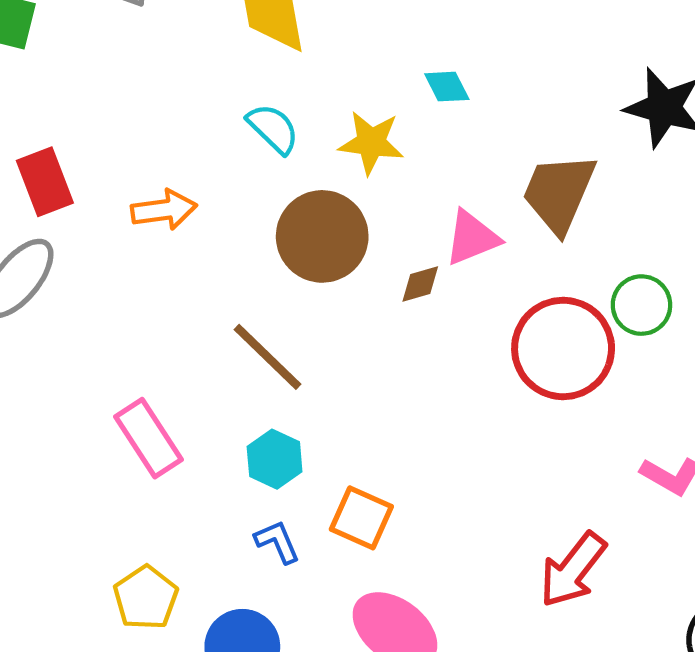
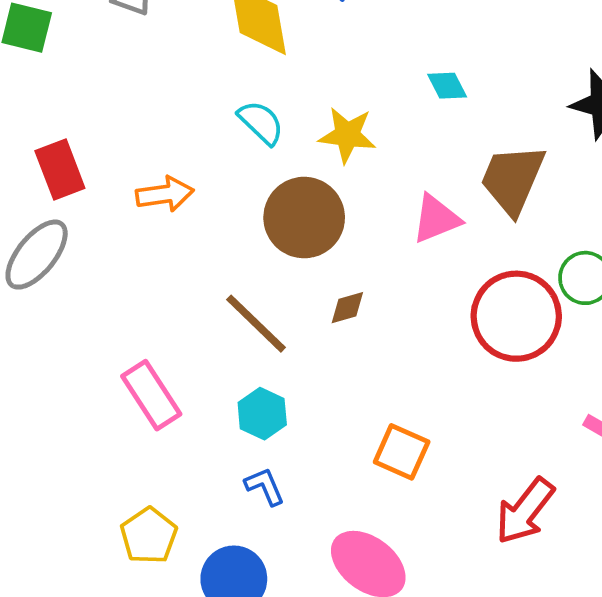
cyan diamond: (447, 87) -> (447, 86), moved
brown diamond: (420, 284) -> (347, 308), moved
orange square: (361, 518) -> (402, 452), moved

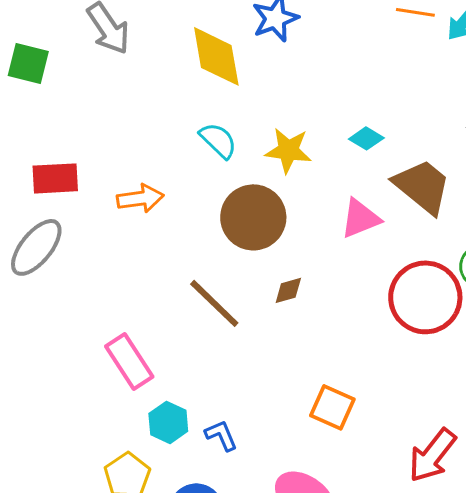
cyan diamond: (447, 86) -> (366, 138), moved, turned -32
red rectangle: (60, 169) -> (55, 178), turned -72
brown trapezoid: (513, 179) -> (422, 186), turned 106
cyan hexagon: (262, 414) -> (168, 422), moved

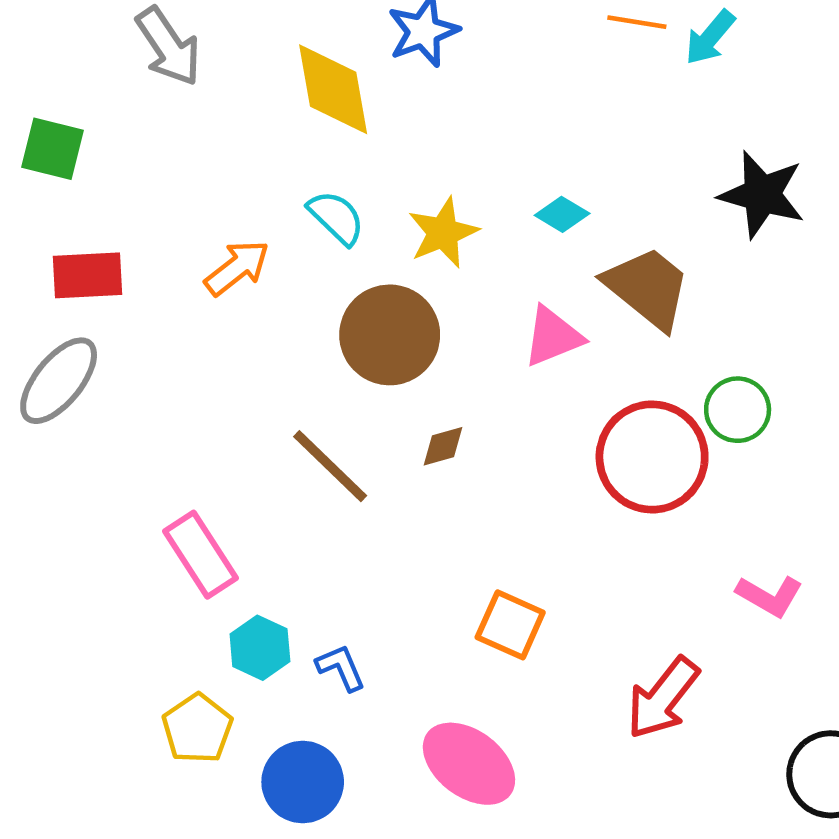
green square: (28, 63) -> (52, 149), moved
yellow star: (288, 150) -> (443, 233), turned -30
orange arrow: (140, 198) -> (237, 268), moved, turned -30

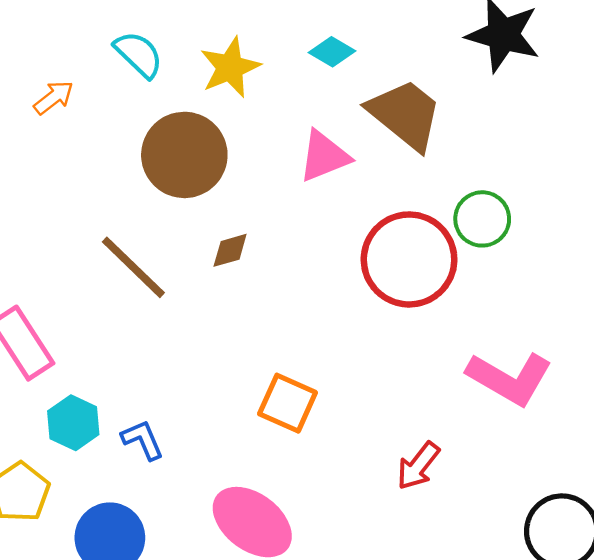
orange arrow: (237, 268) -> (54, 97), size x0.7
pink L-shape: (770, 596) -> (510, 378), size x1.5
red arrow: (663, 698) -> (418, 466), size x0.7

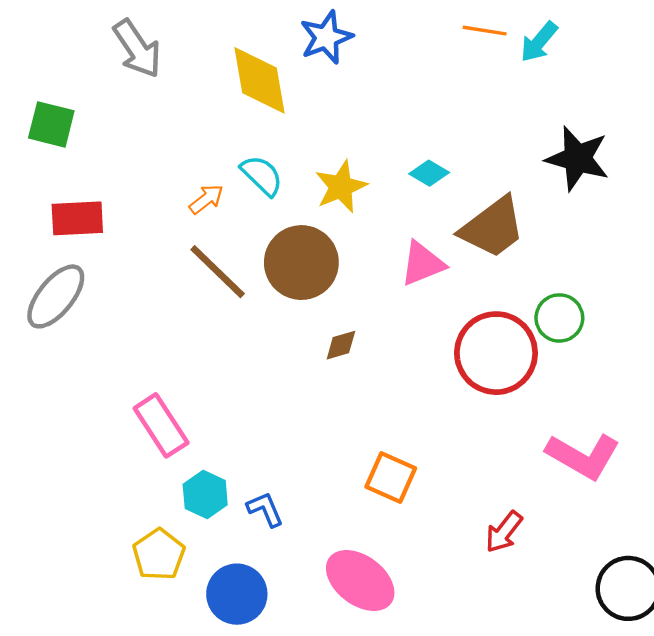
orange arrow: (54, 97) -> (206, 199), moved
brown trapezoid: (405, 114) -> (493, 227), turned 104
brown line: (133, 267) -> (218, 272), moved

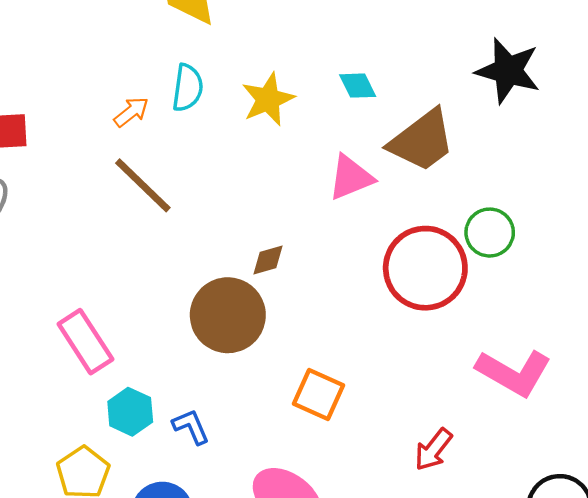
cyan diamond: (429, 173) -> (358, 86), turned 33
cyan semicircle: (262, 175) -> (188, 88), turned 54
brown circle: (301, 263) -> (228, 315), moved

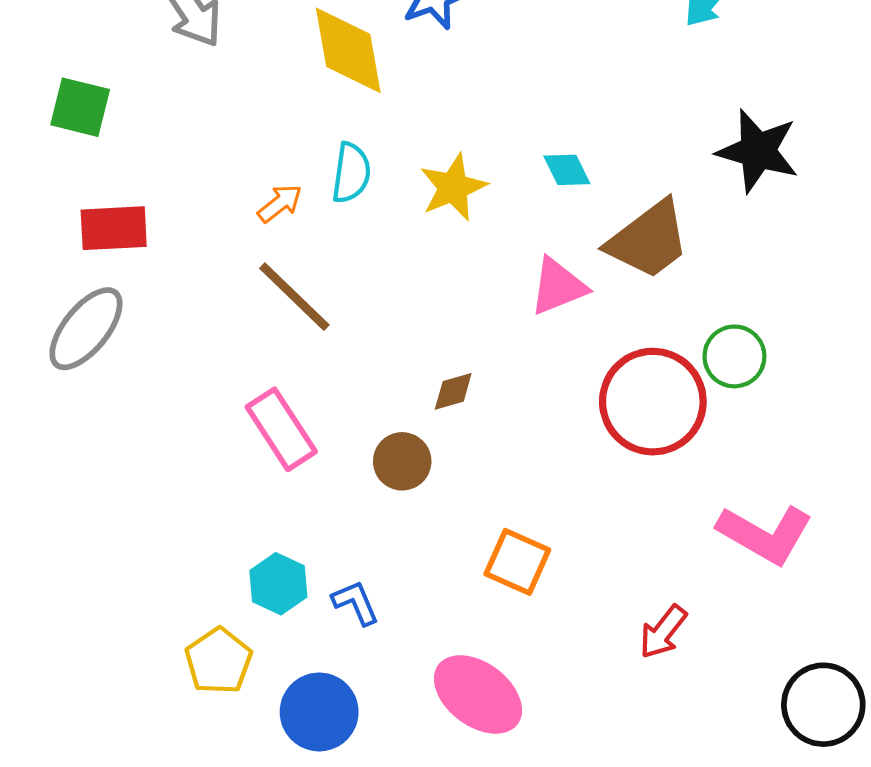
brown circle: (228, 315) -> (402, 461), size x0.6
pink rectangle: (85, 342) -> (281, 429), moved

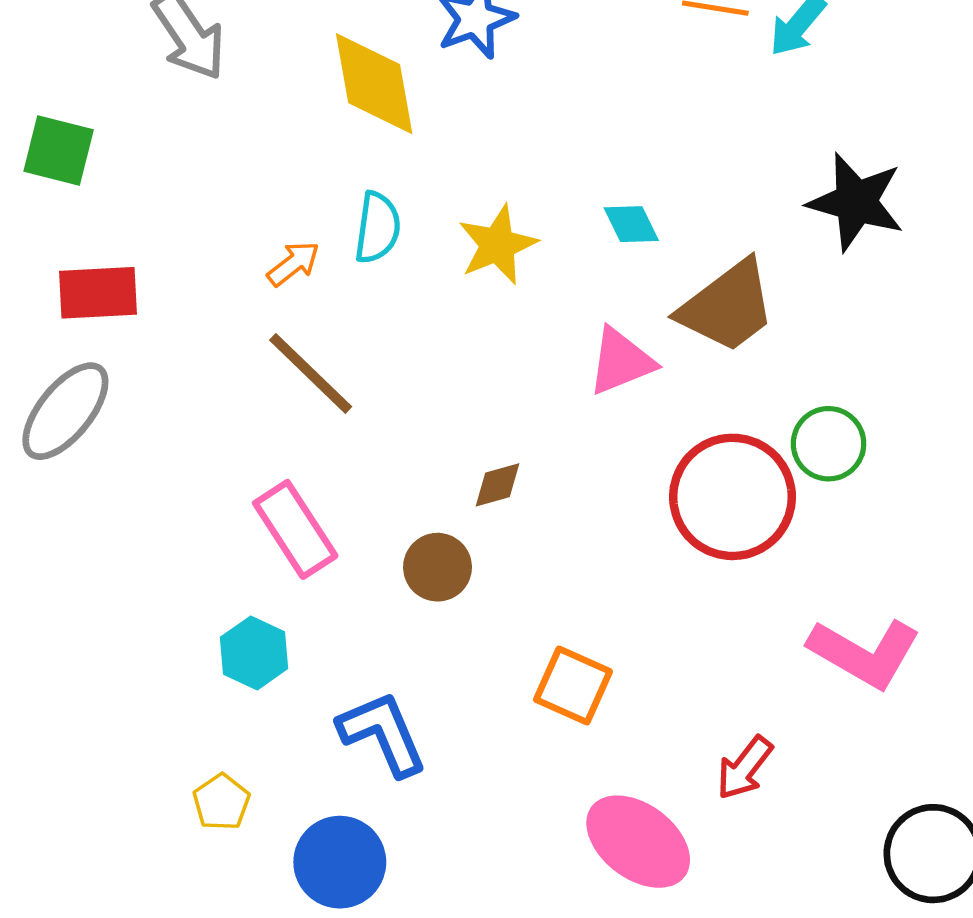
cyan hexagon: (278, 584) -> (254, 653), moved
blue L-shape: (356, 603) -> (383, 734), size x1.6
yellow pentagon: (219, 661) -> (221, 802), size x0.7
pink ellipse: (478, 694) -> (638, 842), moved

